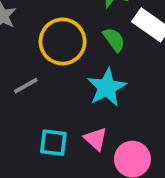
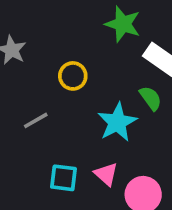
green semicircle: (114, 40) -> (151, 98), moved
yellow circle: (63, 41) -> (73, 76), size x0.6

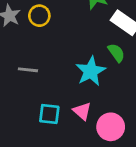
yellow circle: (73, 76) -> (39, 16), moved
gray line: (36, 120) -> (28, 70), turned 36

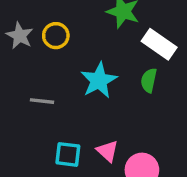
green semicircle: (116, 53) -> (149, 80), turned -132
cyan star: (91, 71) -> (99, 80), moved

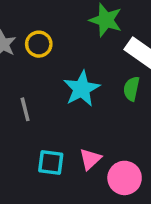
gray line: (42, 101) -> (25, 109), turned 70
pink triangle: (107, 151) -> (90, 159), turned 35

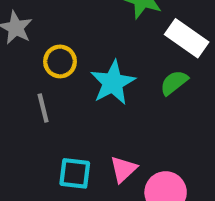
yellow circle: (39, 44) -> (60, 61), moved
green semicircle: (131, 89) -> (174, 83), turned 40

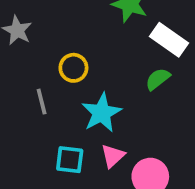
yellow circle: (60, 61) -> (73, 68), moved
cyan star: (113, 83) -> (102, 113), moved

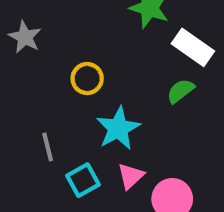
gray line: (42, 102) -> (48, 147), moved
cyan square: (70, 160) -> (83, 180), turned -36

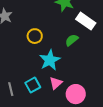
green semicircle: (180, 91) -> (72, 40), moved
gray line: (48, 147) -> (11, 89), moved

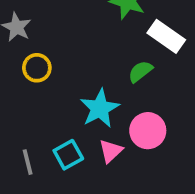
yellow circle: (35, 36) -> (37, 68), moved
pink circle: (76, 94) -> (148, 131), moved

